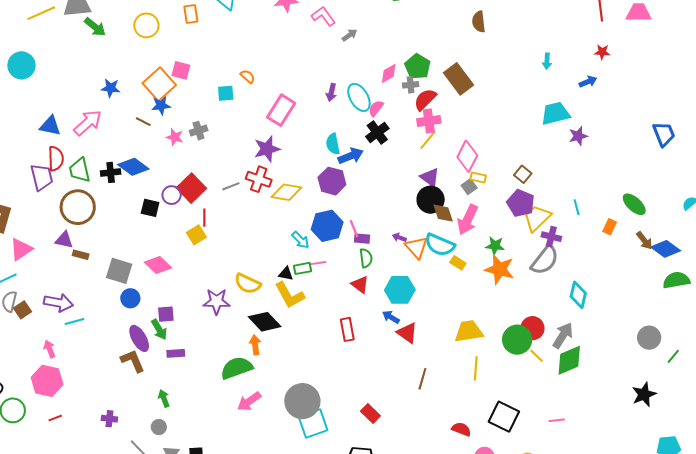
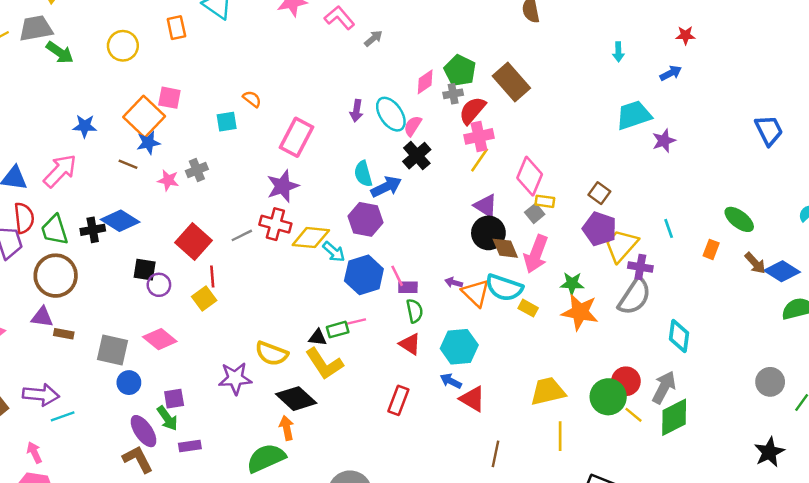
purple circle: (172, 195) -> (159, 285), moved
cyan arrow: (300, 240) -> (334, 252), moved
red rectangle: (347, 329) -> (398, 400), turned 35

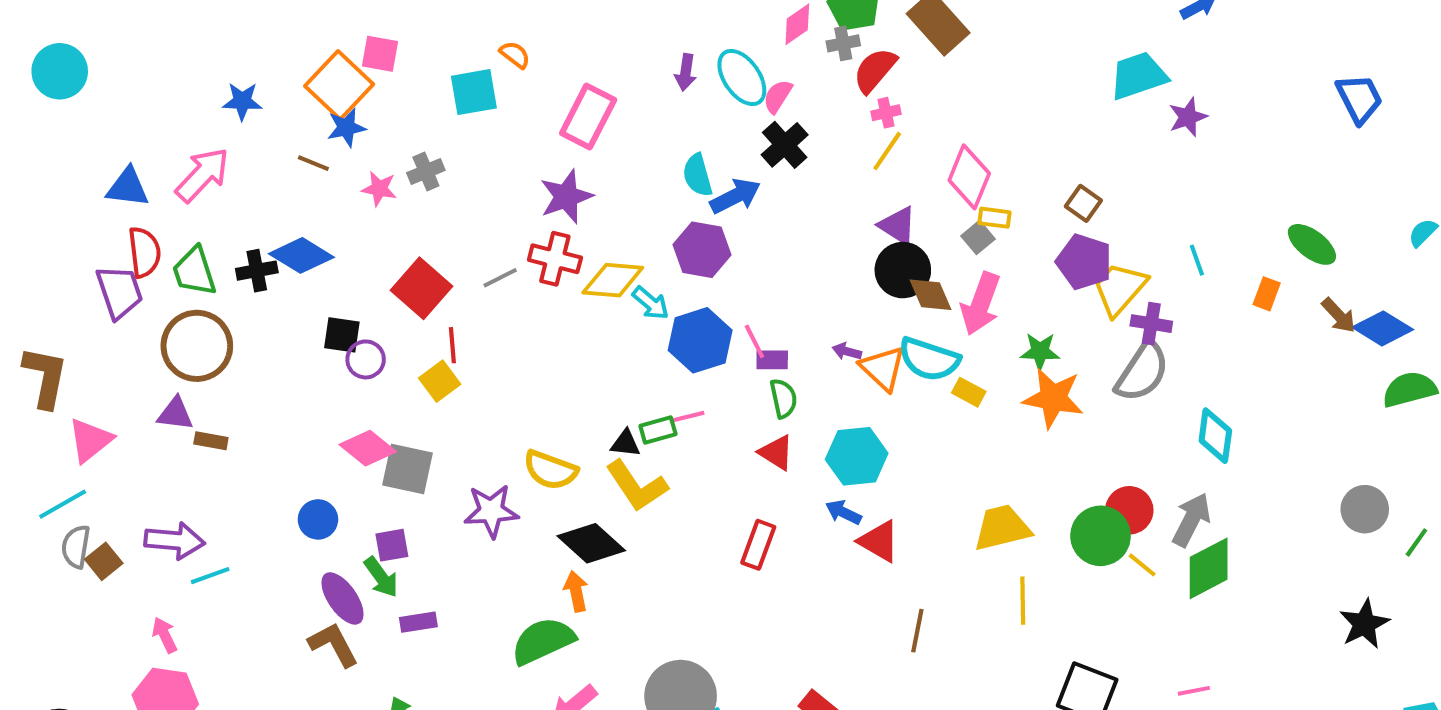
cyan square: (227, 122) -> (474, 92), size x1.4
pink cross: (479, 136) -> (886, 113), size x0.6
gray square: (113, 350) -> (408, 469), moved

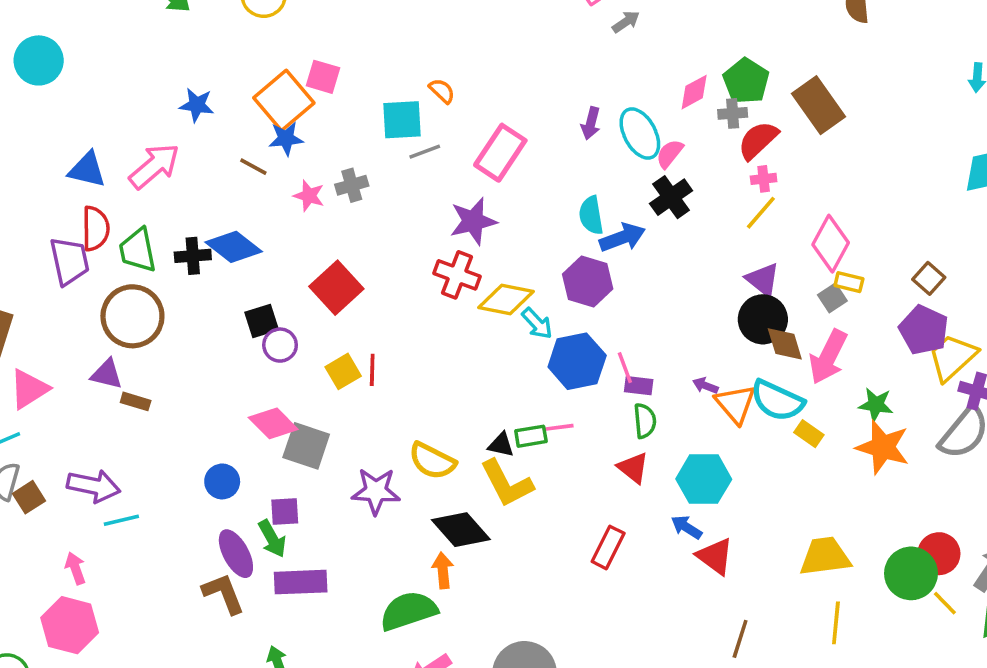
gray line: (500, 278) -> (425, 152), moved
black square: (342, 335) -> (262, 321), turned -32
red line: (452, 345) -> (372, 370), moved
purple rectangle: (418, 622) -> (301, 582), size x1.6

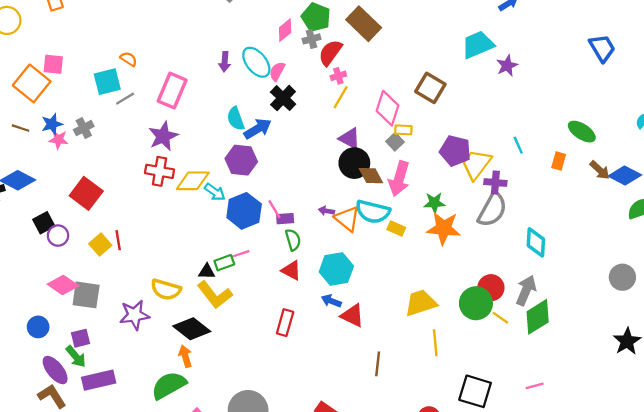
blue star: (286, 139) -> (52, 124), moved
brown square: (929, 278) -> (430, 88), moved, size x1.5

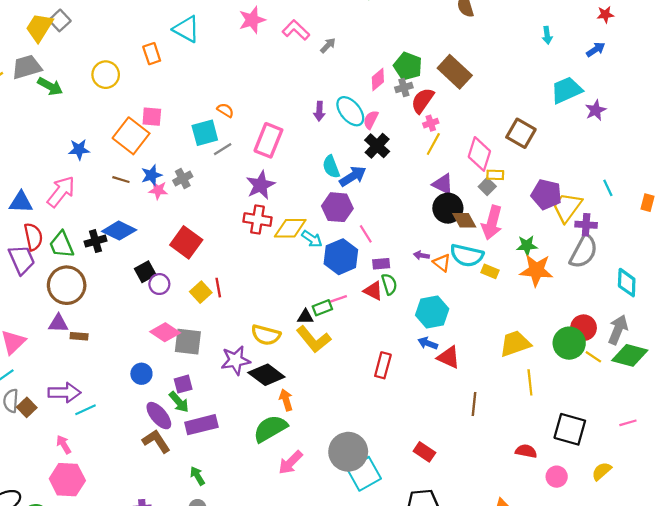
pink line: (274, 209) -> (366, 234), moved
orange triangle: (347, 219) -> (442, 263), size x0.7
red triangle: (291, 270) -> (373, 291), moved
green diamond: (538, 317) -> (630, 355), turned 48
black diamond: (192, 329) -> (266, 375), moved

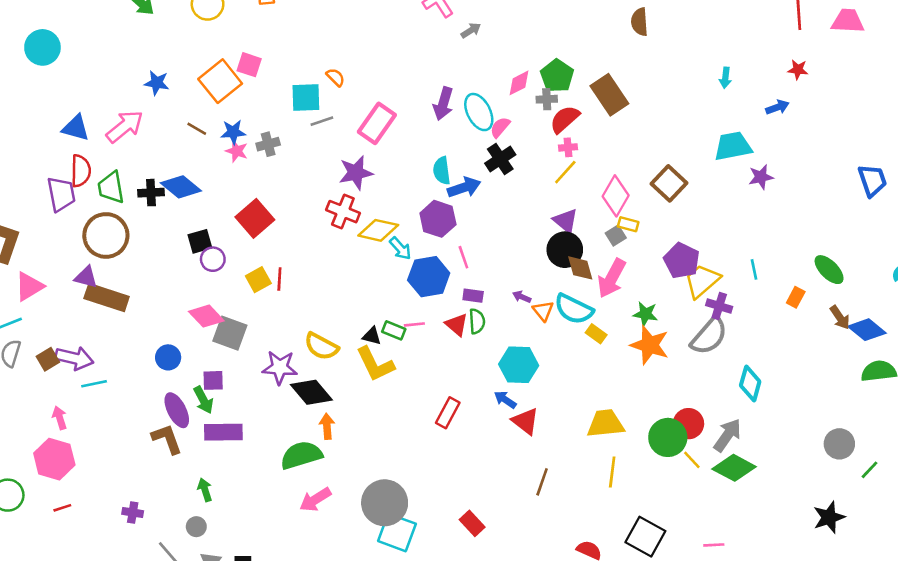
purple arrow: (319, 111) -> (443, 104), size x1.4
green rectangle: (322, 308) -> (394, 330), turned 30
brown rectangle: (79, 336) -> (107, 297), size x2.0
brown square: (27, 407) -> (48, 359), moved
cyan square: (364, 474) -> (397, 532), turned 36

